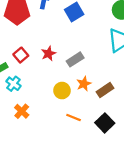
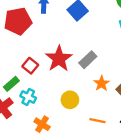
red star: (49, 53) -> (59, 59), size x1.6
yellow circle: (62, 91) -> (70, 100), moved

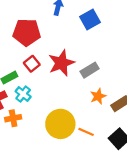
red pentagon: (18, 21) -> (27, 32), moved
yellow circle: (70, 100) -> (60, 124), moved, size x1.6
orange cross: (42, 124) -> (13, 118), moved, turned 35

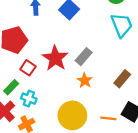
orange star: (98, 96) -> (85, 80), moved
orange line: (86, 132) -> (108, 118), moved

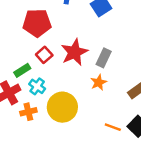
gray rectangle: (84, 57) -> (104, 58), turned -30
yellow circle: (72, 115) -> (62, 107), moved

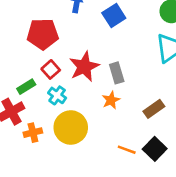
gray rectangle: (104, 58) -> (117, 73), turned -42
cyan cross: (37, 86) -> (57, 95), moved

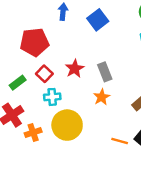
red star: (84, 67) -> (75, 69), size x0.7
green rectangle: (26, 87) -> (18, 83), moved
cyan cross: (57, 95) -> (52, 97), turned -35

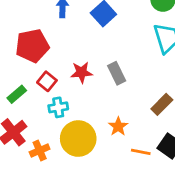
red star: (75, 69) -> (82, 72), turned 30
orange star: (102, 97) -> (118, 126), moved

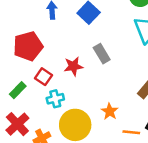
gray rectangle: (117, 73) -> (102, 54), moved

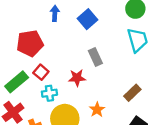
red star: (73, 66) -> (77, 78), moved
green rectangle: (18, 90) -> (17, 82), size x1.5

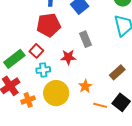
red pentagon: (30, 43) -> (48, 25), moved

